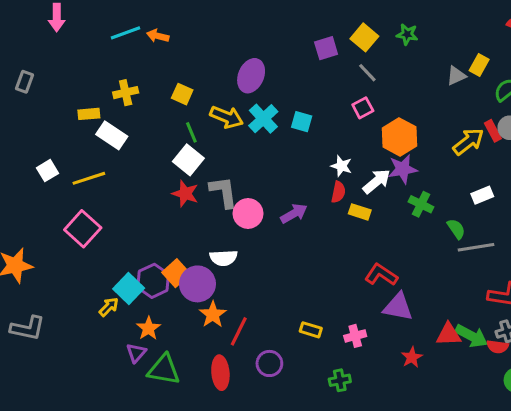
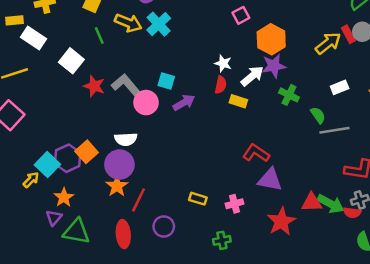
cyan square: (302, 122) -> (166, 81), moved
white square: (188, 160) -> (71, 61), moved
gray L-shape: (224, 192) -> (126, 85), turned -32
purple circle: (197, 284) -> (119, 165), moved
red star: (412, 357) -> (281, 221), size x1.6

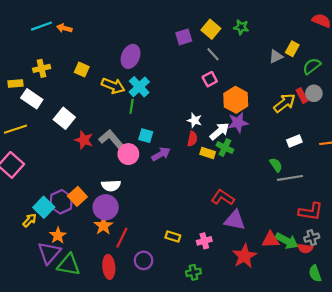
green line: (99, 36) -> (132, 106), moved, turned 32
green cross: (289, 95) -> (225, 148), moved
purple triangle: (54, 218) -> (49, 253), size x1.6

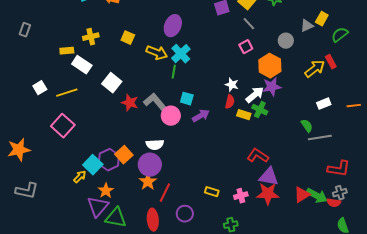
gray circle: (314, 93) -> (286, 41), moved
red triangle: (270, 240) -> (302, 195), turned -30
red star: (244, 256) -> (268, 194), moved, turned 30

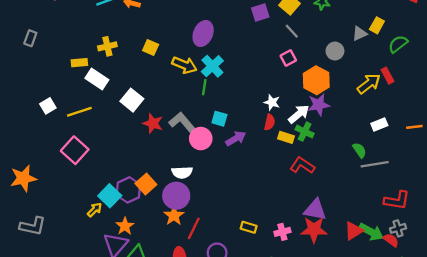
red L-shape: (258, 156) -> (302, 165), moved
red semicircle: (334, 203) -> (391, 240), turned -152

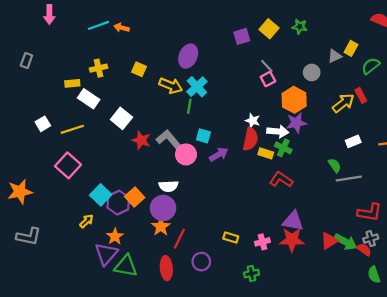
gray line: (292, 31) -> (267, 66), moved
white arrow: (299, 114) -> (278, 131), turned 45
red semicircle: (270, 122) -> (250, 139), size x1.5
cyan square: (110, 196) -> (101, 195), moved

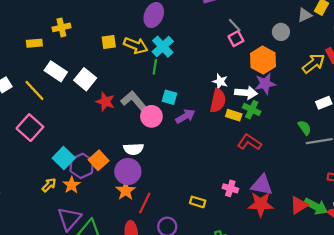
yellow square: (139, 69) -> (109, 42), moved, turned -32
white rectangle: (89, 99) -> (56, 71), moved
yellow line: (72, 129) -> (34, 90), turned 65
orange star: (115, 236) -> (72, 185), moved
pink cross: (262, 242) -> (230, 188), moved, turned 32

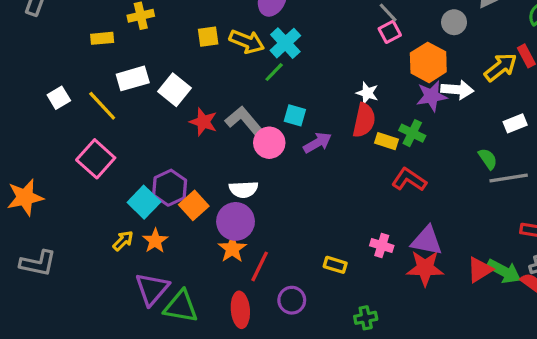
green line: (155, 67) -> (274, 72), turned 35
white rectangle: (56, 71) -> (133, 78), turned -50
white arrow: (246, 93) -> (457, 90), moved
purple hexagon: (82, 166) -> (170, 188), moved

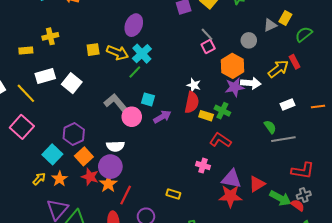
red star: (203, 122) -> (90, 177), moved
purple hexagon: (170, 188) -> (74, 134), moved
pink cross: (382, 246) -> (203, 166), moved
red triangle: (480, 270) -> (257, 184), moved

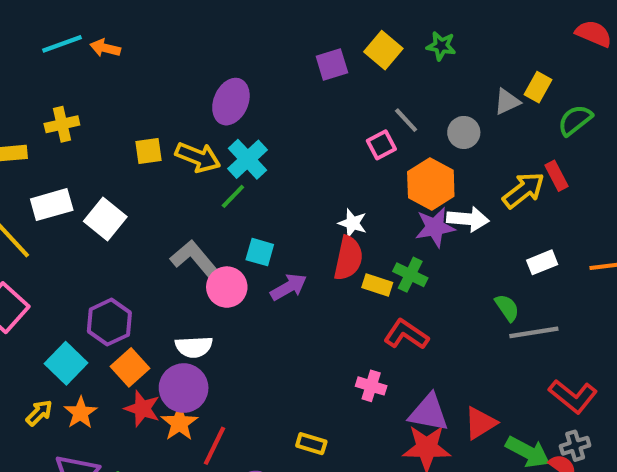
gray line: (207, 34) -> (406, 120), moved
red L-shape: (303, 171) -> (573, 396), turned 30

